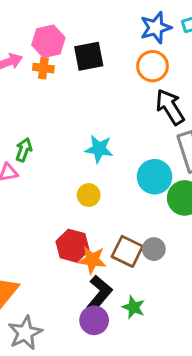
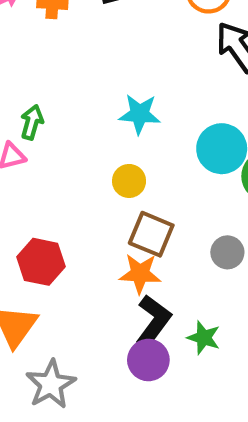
red hexagon: (73, 246) -> (41, 262), moved
brown square: (127, 251) -> (151, 234), moved

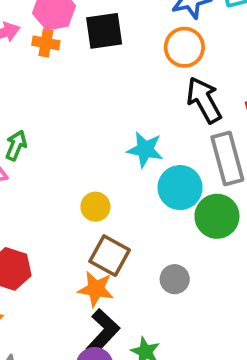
cyan star: (140, 114) -> (145, 150), moved

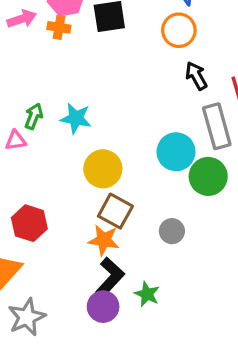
black arrow: (204, 100) -> (196, 76), size x0.7
cyan star: (145, 150) -> (76, 118), moved
yellow circle: (95, 207) -> (103, 169), size x1.5

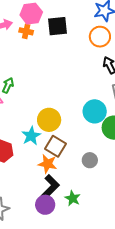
cyan star: (76, 118) -> (31, 136), moved, turned 30

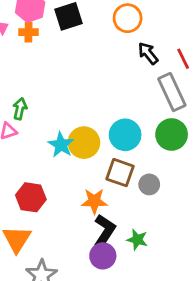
cyan circle: (95, 111) -> (125, 135), moved
cyan star: (31, 136) -> (61, 145), moved
brown square: (56, 146) -> (120, 173), moved

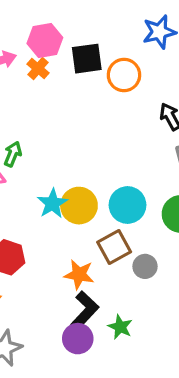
orange circle: (128, 18) -> (124, 75), moved
orange cross: (28, 32) -> (38, 69), turned 30
brown square: (120, 173) -> (114, 247), turned 32

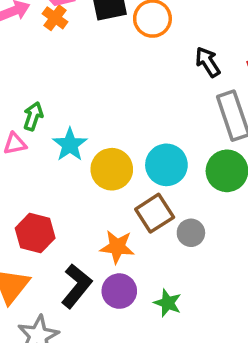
cyan star: (52, 203) -> (70, 145), moved
black L-shape: (85, 311) -> (77, 286), moved
purple circle: (78, 339) -> (119, 291), moved

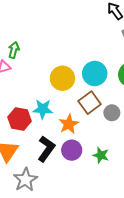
cyan star: (70, 145) -> (43, 109), moved, turned -30
orange star: (117, 247) -> (69, 124), turned -30

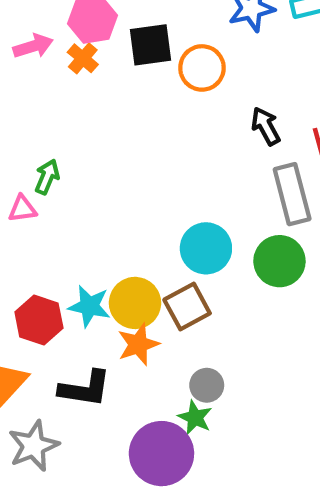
yellow circle: (62, 78) -> (135, 303), moved
gray circle: (112, 113) -> (207, 385), moved
black L-shape: (46, 149) -> (85, 389), turned 55
purple circle: (72, 150) -> (161, 454), moved, size x1.5

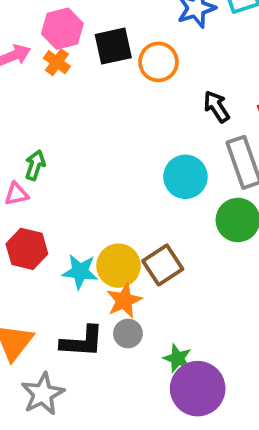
cyan circle: (206, 248) -> (185, 177), moved
red hexagon: (39, 320) -> (27, 249), moved
gray circle: (207, 385) -> (128, 333), moved
purple circle: (161, 454) -> (198, 389), moved

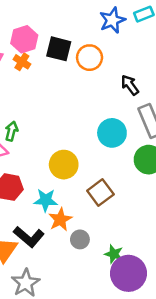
black square: (113, 46) -> (59, 49), turned 30
yellow circle: (118, 266) -> (64, 165), moved
orange star: (124, 300) -> (60, 219), moved
black L-shape: (82, 342) -> (29, 237), moved, turned 40

